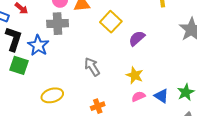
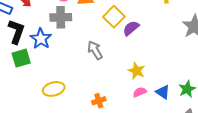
purple semicircle: (137, 38) -> (131, 28), moved
green square: (19, 65) -> (21, 58), turned -36
gray arrow: (92, 67) -> (95, 50), moved

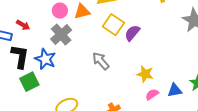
gray cross: (61, 17) -> (61, 35), turned -30
blue triangle: (163, 92) -> (175, 90), turned -35

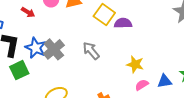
red arrow: (23, 25) -> (28, 12), moved
purple semicircle: (132, 33) -> (123, 23), turned 48
gray cross: (61, 35) -> (54, 49), moved

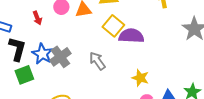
red arrow: (28, 12) -> (37, 18), turned 32
purple semicircle: (123, 23) -> (131, 36), size x1.4

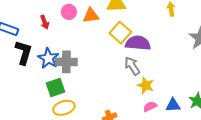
gray cross: (60, 57) -> (66, 62), turned 35
gray arrow: (97, 61) -> (132, 66), moved
green square: (24, 75) -> (56, 88), moved

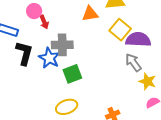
pink circle: (69, 12) -> (34, 11), moved
gray cross: (66, 62) -> (62, 45), moved
green square: (56, 88) -> (72, 74), moved

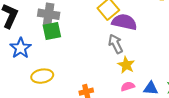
blue star: (49, 58) -> (21, 48), moved
green square: (72, 74) -> (52, 31), moved

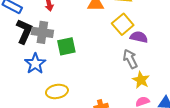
gray cross: (49, 14) -> (42, 32), moved
purple semicircle: (124, 22) -> (139, 37), size x0.7

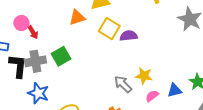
green square: (66, 46) -> (61, 56), moved
gray arrow: (130, 59) -> (123, 84), moved

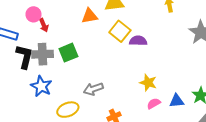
gray arrow: (123, 84) -> (93, 89), moved, turned -72

